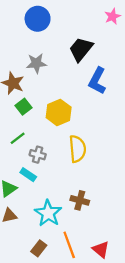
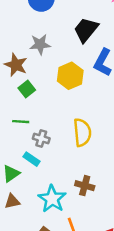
yellow hexagon: (59, 112) -> (70, 76), moved
green line: (18, 138) -> (21, 122), turned 42

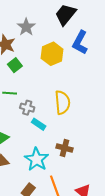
gray star: (40, 44) -> (26, 27), turned -30
cyan rectangle: (32, 159) -> (39, 124), moved

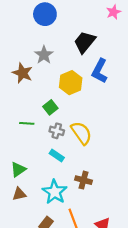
green square: (15, 65) -> (50, 107), moved
yellow semicircle: (62, 102) -> (81, 133), turned -30
gray cross: (27, 108) -> (57, 131), moved

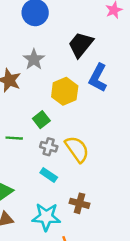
cyan star: (55, 192) -> (46, 217), turned -30

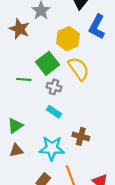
green square: (41, 120) -> (47, 63), size x1.5
yellow semicircle: (77, 149) -> (79, 69), moved

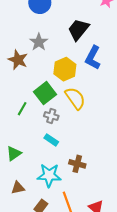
green line: (24, 79) -> (22, 109), turned -64
brown triangle: (16, 150) -> (18, 188), moved

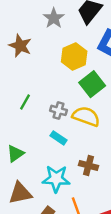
gray star: (39, 42) -> (54, 18), moved
green square: (45, 93) -> (92, 84), moved
yellow semicircle: (75, 98) -> (86, 116), moved, turned -35
brown triangle: (18, 188) -> (20, 193), size x1.5

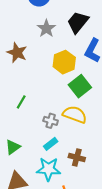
gray cross: (59, 110) -> (51, 121), moved
cyan rectangle: (59, 138) -> (51, 144), moved, turned -72

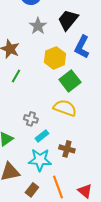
green line: (21, 102) -> (16, 76), moved
gray cross: (51, 121) -> (31, 119), moved

